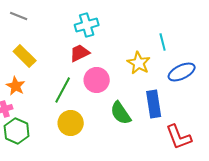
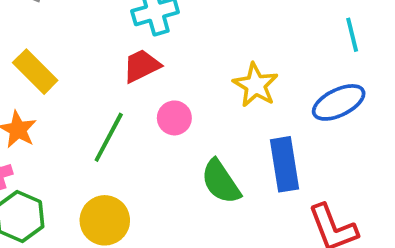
cyan line: (163, 42) -> (352, 35), moved
pink circle: (97, 80) -> (174, 118), size x0.7
yellow circle: (71, 123) -> (105, 220), moved

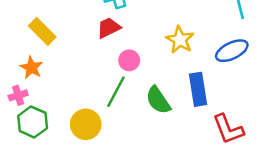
green line: (109, 137) -> (116, 92), moved

